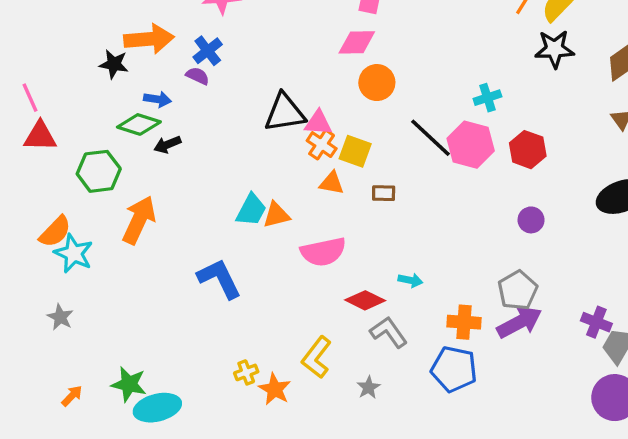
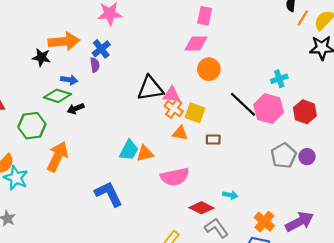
purple semicircle: (198, 76) -> (95, 65), turned 56
gray pentagon: (518, 290) -> (284, 156), moved
orange cross: (464, 322) -> (264, 222), turned 36

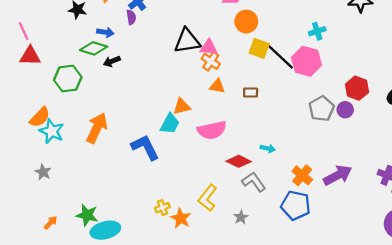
red hexagon: (305, 112) -> (357, 88), moved
yellow square: (195, 113) -> (259, 48), moved
cyan trapezoid: (129, 150) -> (170, 124), moved
orange arrow: (57, 157) -> (97, 128), moved

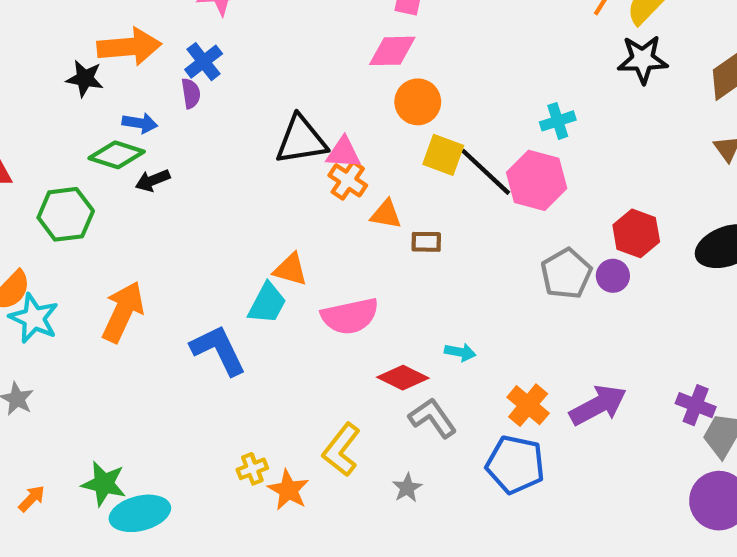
orange triangle: (217, 86) -> (386, 214), moved
orange triangle: (182, 106) -> (290, 269), turned 30

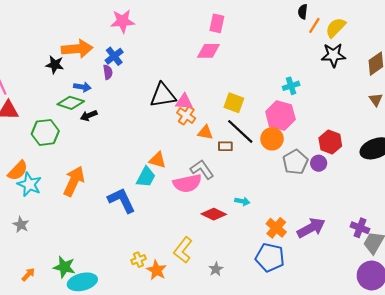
orange circle: (418, 102) -> (272, 139), moved
black line: (486, 172) -> (240, 131), moved
gray L-shape: (433, 418) -> (202, 170), moved

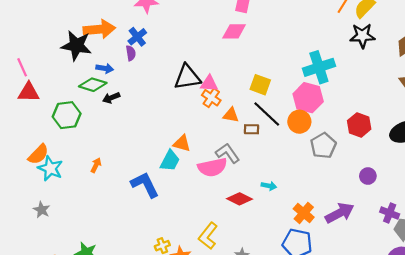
black star: (55, 65) -> (76, 46), size x1.6
cyan cross: (291, 86) -> (319, 67), size x1.8
purple circle: (319, 163) -> (368, 176), moved
orange arrow: (74, 181) -> (96, 165), size x0.5

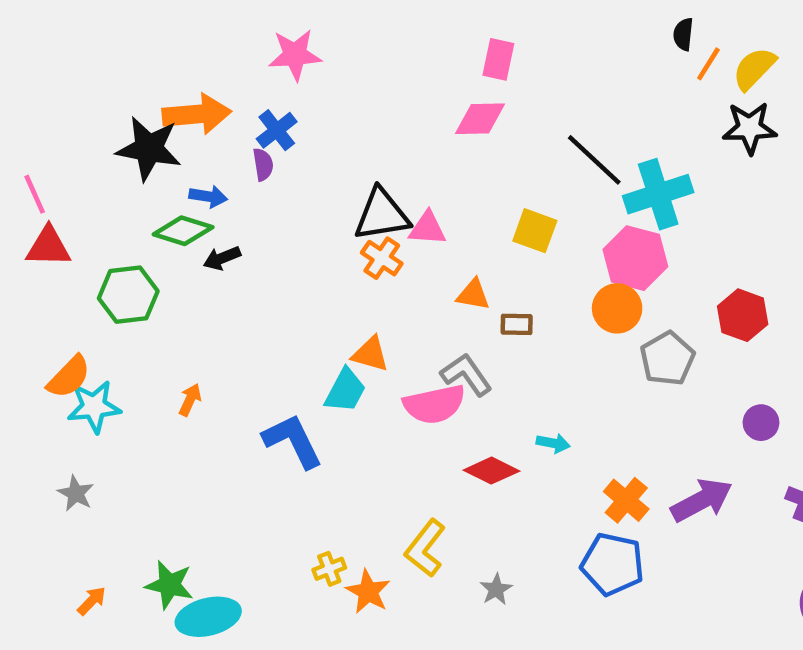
orange cross: (211, 98) -> (382, 258), moved
black line: (267, 114) -> (594, 160), moved
cyan star: (50, 168) -> (94, 407), turned -30

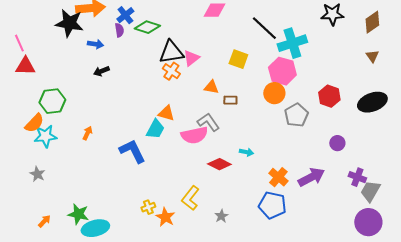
pink triangle: (427, 228) -> (191, 58), turned -42
green diamond: (183, 231) -> (147, 27), moved
green hexagon: (128, 295) -> (52, 101), moved

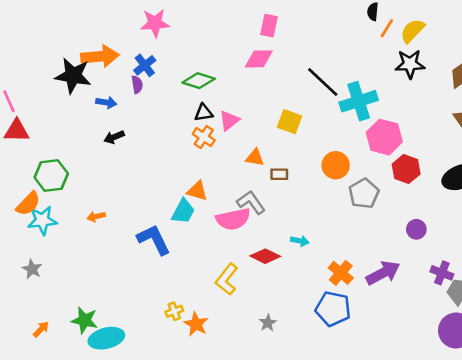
green diamond: (147, 27) -> (199, 81), moved
black triangle: (171, 52) -> (204, 113), size x0.6
pink hexagon: (282, 71) -> (384, 137), moved
orange arrow: (87, 133) -> (96, 216), turned -128
yellow L-shape: (190, 198) -> (227, 279), moved

